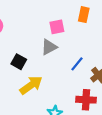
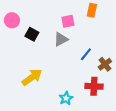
black square: (19, 62) -> (32, 34), moved
yellow arrow: (31, 85) -> (32, 77), moved

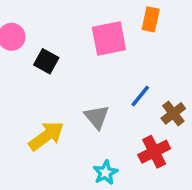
pink square: (68, 21) -> (109, 39), size x1.5
gray triangle: (61, 39) -> (97, 117), moved, turned -42
red cross: (94, 86) -> (154, 152), turned -30

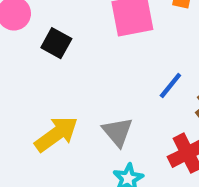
gray triangle: (97, 117) -> (118, 132), moved

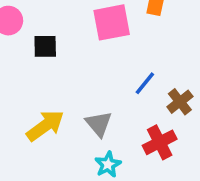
black square: (56, 43) -> (45, 46), turned -30

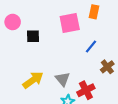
blue line: (145, 83) -> (91, 46), moved
red cross: (160, 142) -> (86, 90), moved

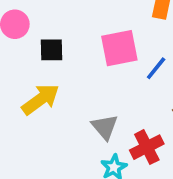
pink square: (70, 23) -> (119, 48), moved
yellow arrow: (33, 80) -> (41, 99), moved

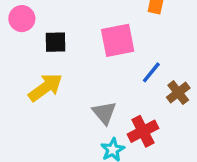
blue line: (156, 68) -> (151, 72), moved

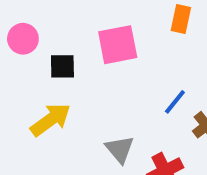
pink square: (118, 40) -> (118, 45), moved

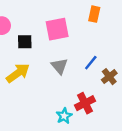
gray triangle: (120, 149) -> (59, 66), moved

